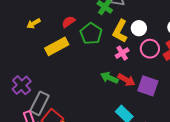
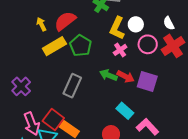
red semicircle: (68, 22) -> (65, 21), size x1.6
yellow arrow: (34, 24) -> (41, 24), moved, turned 96
green pentagon: (91, 34) -> (81, 46), moved
gray rectangle: (40, 103) -> (72, 86), moved

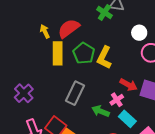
yellow L-shape: (117, 28) -> (104, 58), moved
yellow rectangle: (54, 46) -> (58, 53), turned -60
pink cross: (120, 50) -> (117, 100), moved
green arrow: (108, 75) -> (101, 111), moved

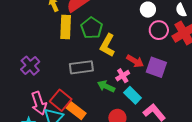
yellow L-shape: (104, 58) -> (107, 45), moved
gray rectangle: (75, 93) -> (81, 67), turned 55

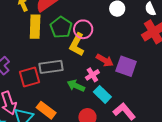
pink circle: (159, 30) -> (83, 29), moved
red square: (61, 100) -> (29, 77), moved, turned 35

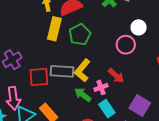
pink circle: (83, 29) -> (126, 45), moved
yellow L-shape: (77, 45) -> (82, 70), moved
purple square: (126, 66) -> (140, 106), moved

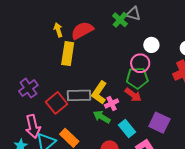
green pentagon: (80, 35) -> (137, 78), moved, turned 30
red square: (39, 77) -> (56, 103), turned -30
pink cross: (101, 87) -> (112, 103), moved

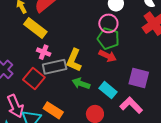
yellow rectangle: (68, 54) -> (35, 28), turned -50
green pentagon: (137, 78) -> (108, 39), turned 30
pink cross: (112, 103) -> (44, 52), moved, turned -32

